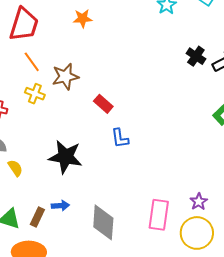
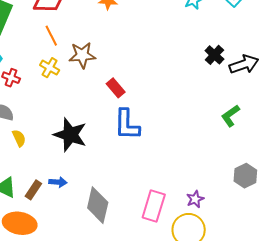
blue L-shape: (120, 138) -> (127, 125), size x1.6

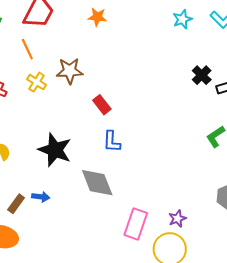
orange line: (51, 36) -> (27, 49), moved
blue L-shape: (127, 125) -> (112, 142), size x0.7
gray diamond: (98, 205) -> (97, 183), moved, turned -36

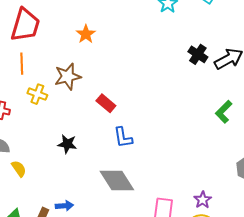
orange star: (97, 17) -> (86, 34), moved, turned -30
orange line: (27, 49) -> (22, 64), turned 35
black star: (55, 150) -> (67, 144), moved, size x0.6

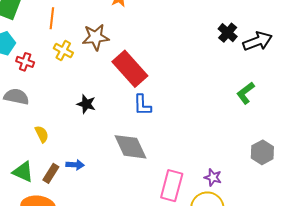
red rectangle: (106, 103) -> (130, 69), size x1.8
yellow semicircle: (19, 169) -> (42, 134), moved
purple star: (203, 200) -> (213, 177), turned -30

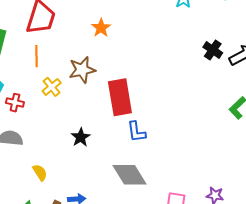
yellow cross: (63, 51) -> (52, 87), turned 30
red rectangle: (130, 69) -> (120, 97), turned 39
black star: (86, 104) -> (81, 137), turned 30

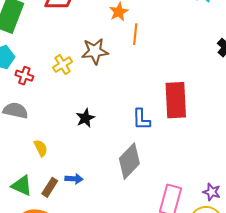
orange line: (37, 56) -> (135, 34), moved
red rectangle: (120, 97) -> (176, 100), moved
gray diamond: (130, 175) -> (129, 161), turned 69

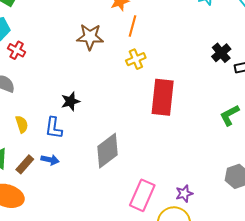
yellow cross: (63, 65) -> (136, 59), moved
blue L-shape: (141, 119) -> (54, 128), moved
purple star: (212, 192) -> (184, 194), turned 30

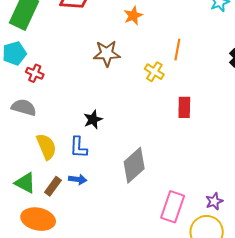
orange line: (133, 26) -> (177, 50), moved
yellow cross: (136, 59) -> (154, 72), turned -30
red rectangle: (163, 97) -> (184, 107), size x0.6
yellow semicircle: (22, 124) -> (46, 147), size x1.5

